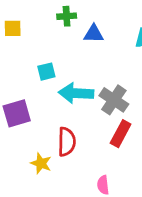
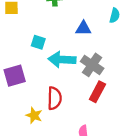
blue triangle: (94, 34) -> (83, 28), moved
cyan square: (46, 72) -> (38, 42), turned 32

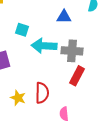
gray cross: (92, 65) -> (72, 51), turned -30
red semicircle: (54, 98) -> (42, 93), moved

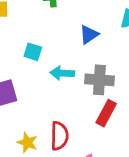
blue triangle: (64, 17) -> (89, 35), turned -35
cyan arrow: (44, 46) -> (62, 73), size x0.7

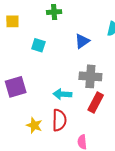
cyan square: (33, 52) -> (38, 45), moved
cyan arrow: (62, 73) -> (62, 94), moved

